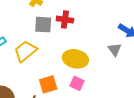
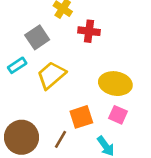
red cross: (65, 20) -> (89, 31), moved
gray square: (43, 25) -> (37, 37), moved, turned -36

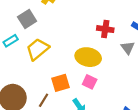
red cross: (89, 31) -> (105, 29), moved

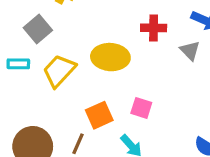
cyan rectangle: (11, 41) -> (18, 64), turned 40
yellow ellipse: (88, 57) -> (110, 57), moved

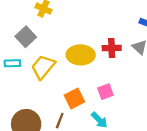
red cross: (154, 28) -> (112, 48), moved
pink square: (141, 108) -> (105, 92), turned -35

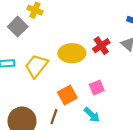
gray square: (26, 37) -> (18, 27), moved
red cross: (112, 48) -> (101, 46), turned -30

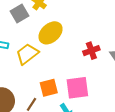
yellow ellipse: (72, 53) -> (51, 33), moved, turned -55
pink square: (97, 87) -> (77, 88), size x1.6

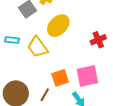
yellow trapezoid: (27, 54) -> (38, 47), turned -85

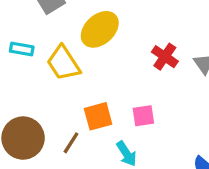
red cross: (98, 40) -> (165, 57), turned -35
pink square: (87, 76) -> (143, 116), size x0.6

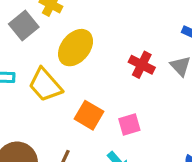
orange square: (98, 116) -> (89, 115), moved, turned -36

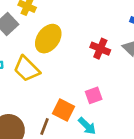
orange square: (89, 115) -> (63, 110), moved

